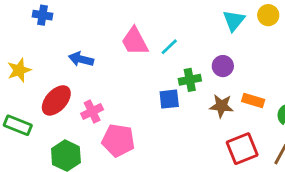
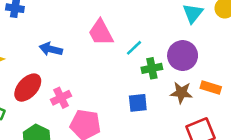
cyan line: (169, 47) -> (134, 48), moved
purple circle: (223, 66) -> (183, 56), size x1.5
blue square: (169, 99) -> (138, 103), moved

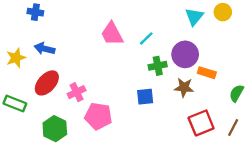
cyan line: (134, 48) -> (146, 38), moved
blue arrow: (51, 49) -> (45, 49), moved
orange rectangle: (211, 88) -> (207, 73), moved

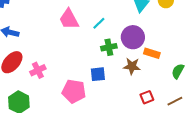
pink pentagon: (98, 116) -> (74, 91), moved
red square: (201, 123) -> (147, 97), size x0.6
brown line: (233, 128) -> (175, 101), turned 35

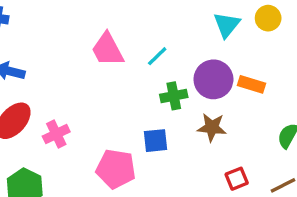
orange rectangle: (152, 53) -> (252, 84), moved

